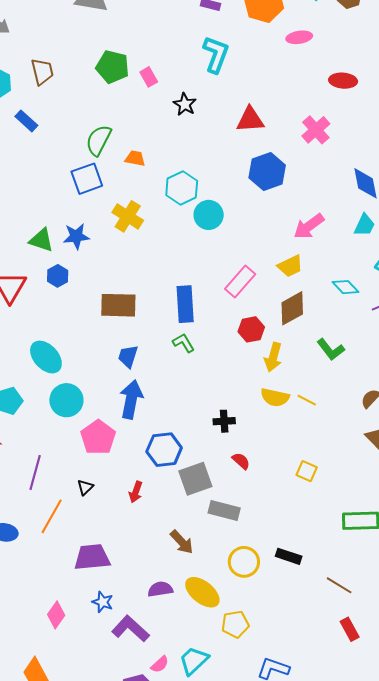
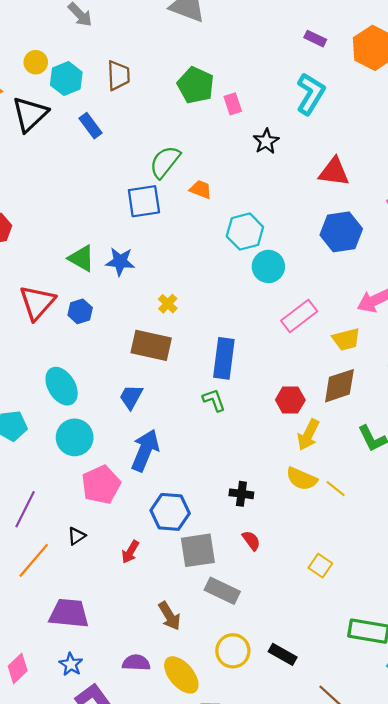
yellow cross: (128, 216) -> (168, 304), moved, size x0.6
blue hexagon: (58, 276) -> (80, 311), moved
pink rectangle: (240, 282) -> (299, 316), moved
blue trapezoid: (128, 356) -> (131, 397), moved

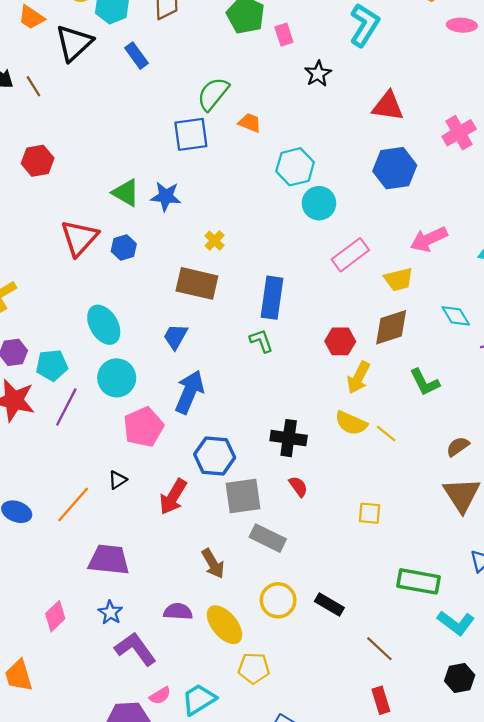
black cross: (241, 494) -> (289, 438), size x1.4
purple line: (25, 509) -> (66, 407), moved
red arrow: (130, 552) -> (173, 497), size x1.5
yellow square: (320, 566) -> (369, 513), turned -30

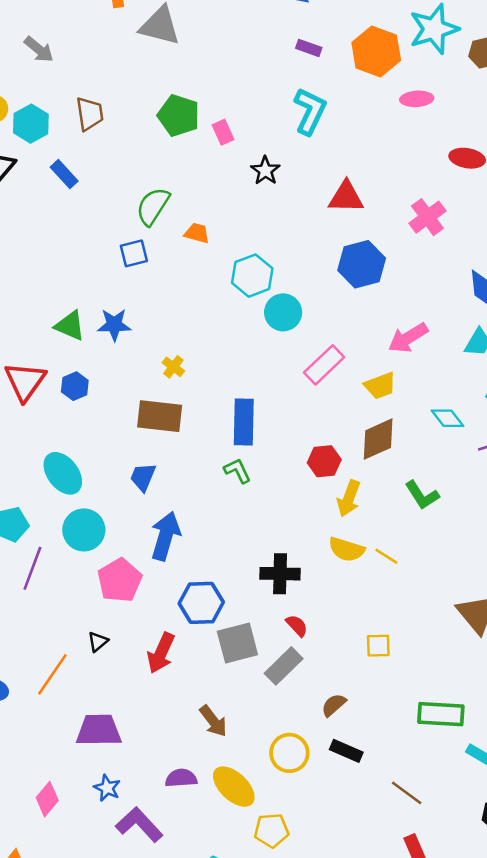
blue square: (191, 134) -> (134, 253), size x0.7
brown semicircle: (458, 447) -> (334, 705), moved
gray rectangle: (268, 538) -> (284, 666), moved, turned -64

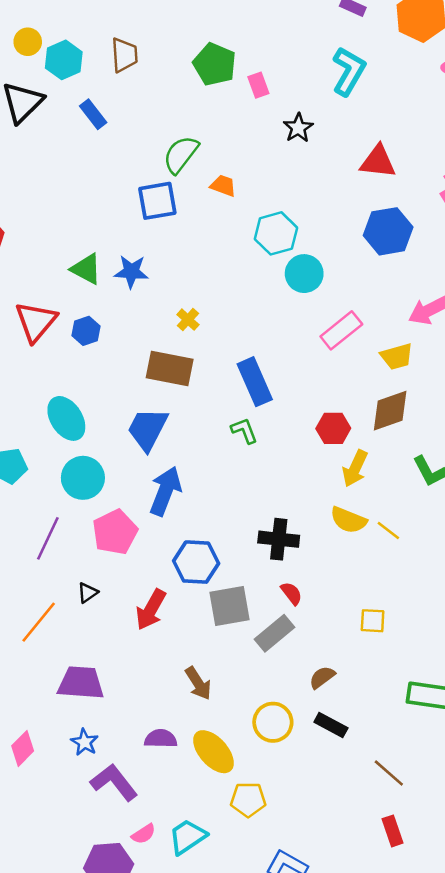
blue square: (134, 253) -> (157, 201), size x1.4
blue rectangle: (244, 422) -> (255, 382), turned -30
blue trapezoid: (143, 477) -> (148, 429), size x1.5
purple line: (32, 568) -> (48, 538), moved

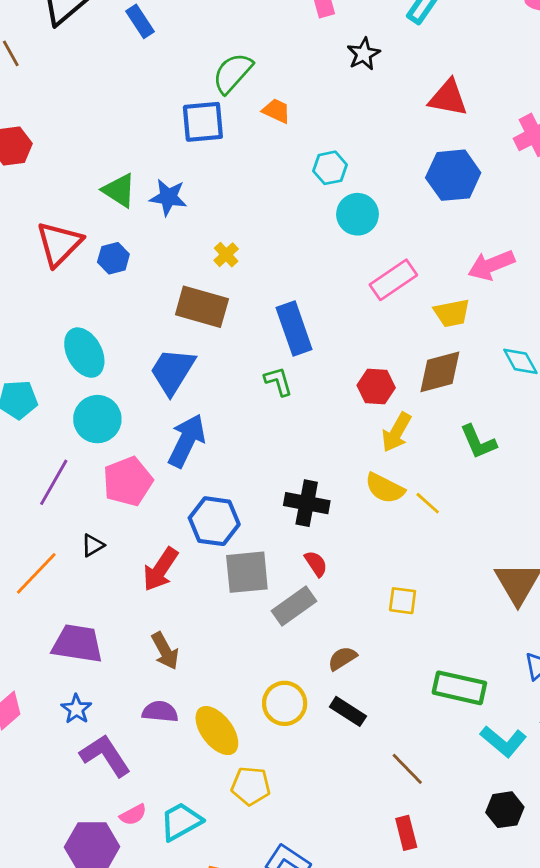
cyan hexagon: (276, 233) -> (330, 168), size x0.7
brown arrow: (198, 683) -> (165, 651), moved

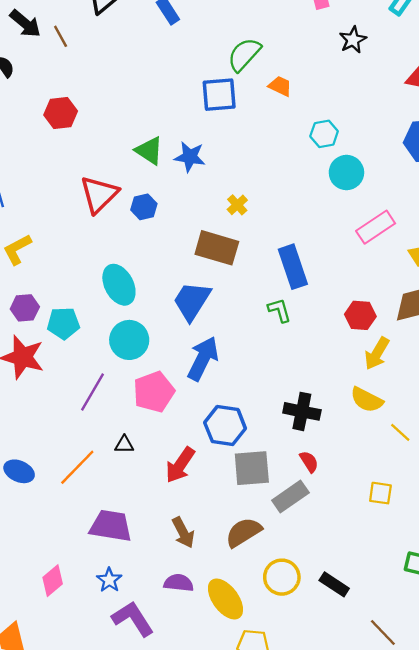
yellow line: (428, 503) -> (400, 432), moved
black triangle: (93, 545) -> (124, 444), turned 30
brown semicircle: (342, 658) -> (243, 532), moved, size x1.5

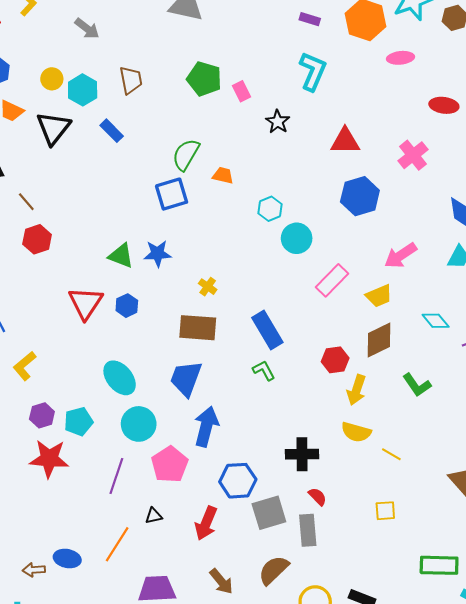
brown line: (61, 36) -> (26, 202), moved
gray rectangle: (290, 496) -> (308, 530), turned -48

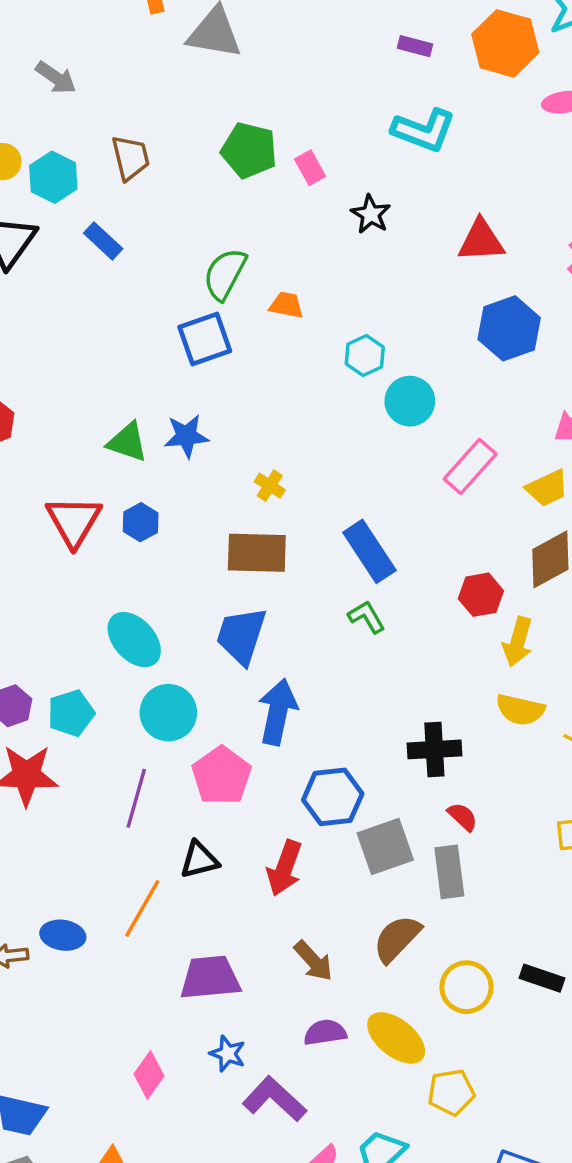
cyan L-shape: (313, 71) -> (424, 130), turned 90
black triangle: (154, 516) -> (199, 860), size x1.4

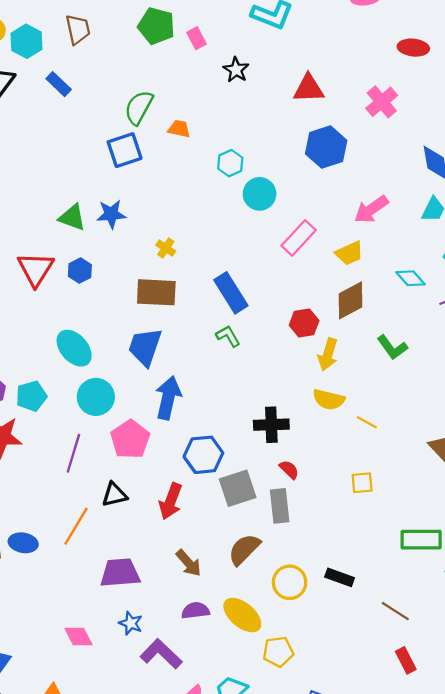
pink diamond: (149, 1075) -> (78, 636), turned -64

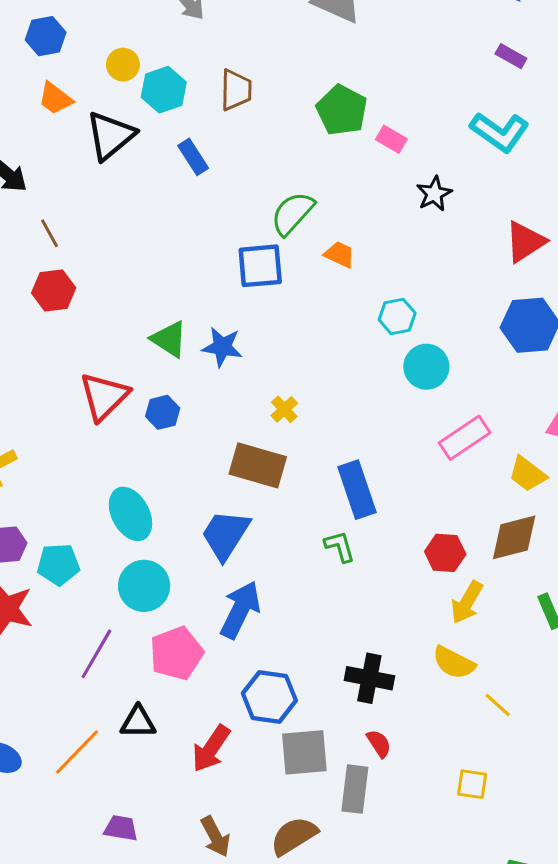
pink rectangle: (196, 38) -> (391, 139), turned -45
red triangle: (309, 89) -> (525, 242), turned -44
yellow trapezoid: (349, 253) -> (527, 474), turned 48
purple trapezoid: (120, 573) -> (121, 828), size x0.6

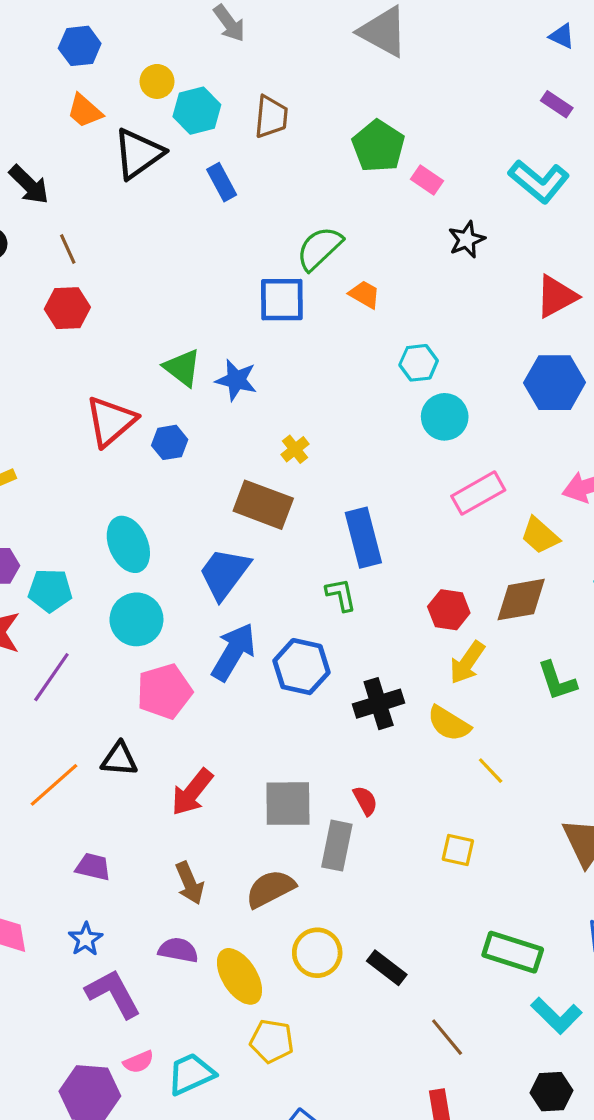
purple line: (96, 654) -> (51, 677), moved
black cross: (369, 678) -> (379, 704), moved, turned -33
blue hexagon: (269, 697) -> (302, 667), moved

